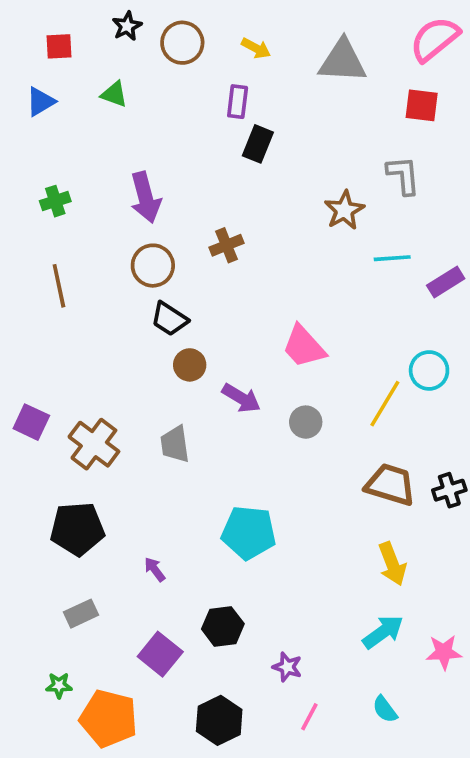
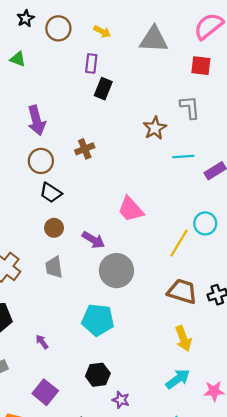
brown circle: (190, 365) -> (54, 228), moved
gray circle: (306, 422) -> (116, 271), moved, size x1.8
black hexagon: (223, 626) -> (98, 375), moved

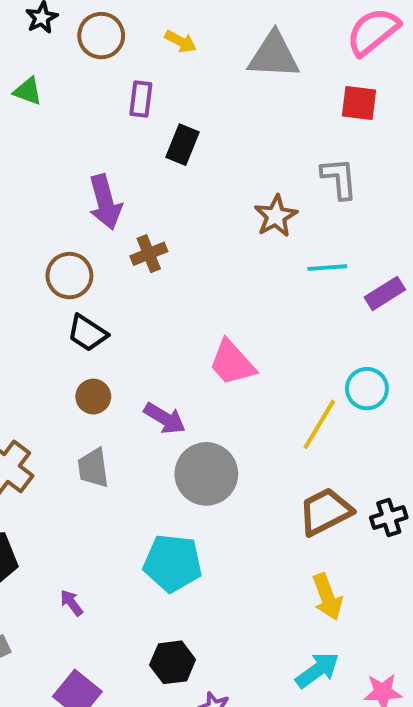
purple rectangle: (91, 63) -> (141, 99), moved
purple arrow: (36, 120) -> (105, 202), moved
brown trapezoid: (182, 291) -> (325, 512), turned -44

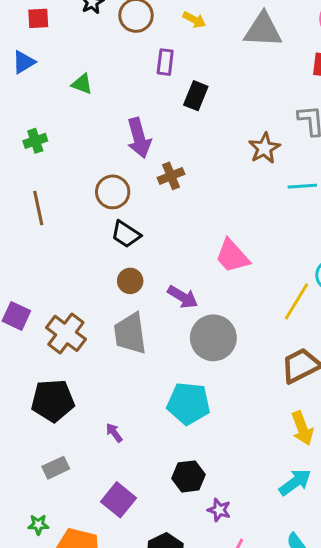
green triangle: (28, 91) -> (82, 84), moved
gray trapezoid: (93, 468) -> (130, 333), size x1.4

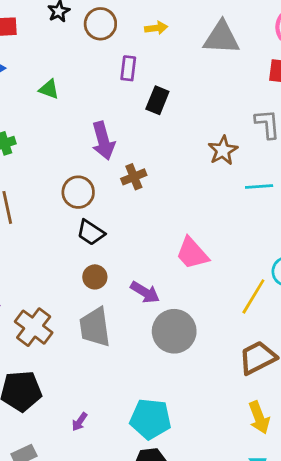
yellow arrow: (194, 20) -> (156, 28), turned -35
cyan pentagon: (189, 403) -> (151, 419), moved
purple arrow: (114, 433) -> (80, 422), turned -108

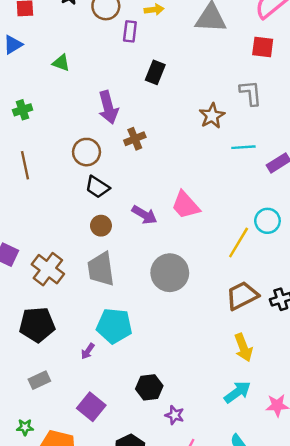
purple rectangle: (128, 68) -> (130, 31), moved
purple arrow: (145, 292) -> (144, 215), moved
cyan pentagon: (151, 419) -> (114, 326), moved

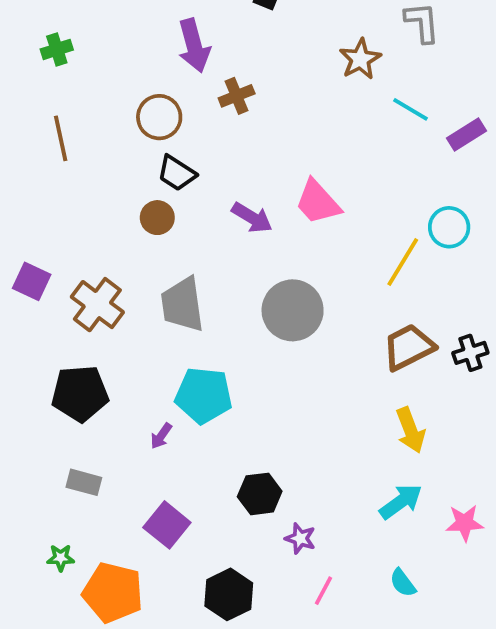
cyan line: (243, 147) -> (410, 109), turned 35
brown circle: (101, 226) -> (157, 218), moved
gray rectangle: (39, 380) -> (84, 482), turned 40

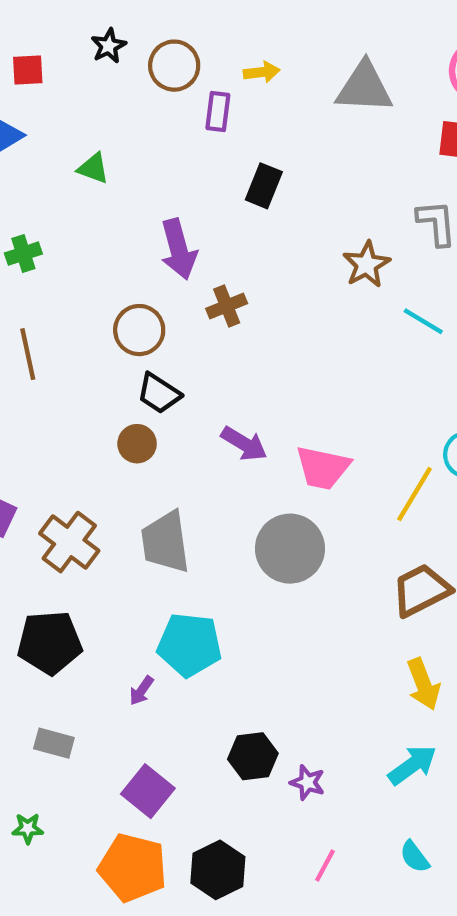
pink trapezoid: (318, 202) -> (323, 468), moved, turned -36
purple star: (300, 538) -> (307, 782), moved
orange pentagon: (113, 593) -> (133, 868), moved

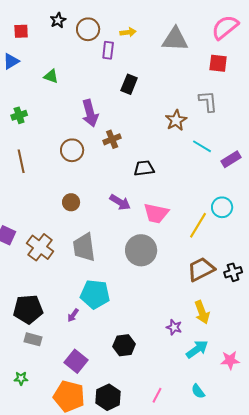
black trapezoid: (159, 393) -> (144, 168), moved, turned 140
black pentagon: (50, 643) -> (28, 309), moved
purple star: (307, 782) -> (174, 327), moved

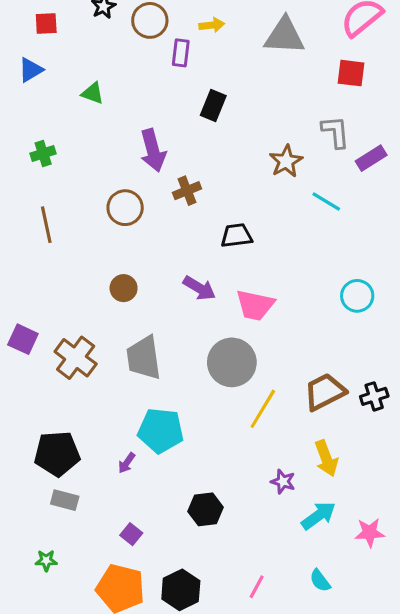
purple rectangle: (231, 159) -> (371, 158), moved
yellow line: (198, 225) -> (263, 409), moved
purple square: (76, 361) -> (131, 534), size x0.6

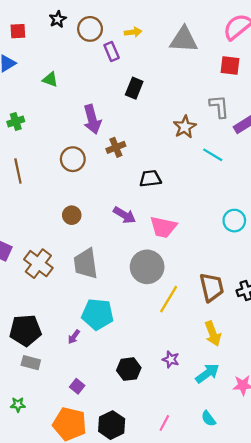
purple rectangle: (181, 53) -> (112, 52), turned -30
brown trapezoid: (325, 392) -> (212, 287), turned 104
purple star: (283, 482) -> (171, 359), moved

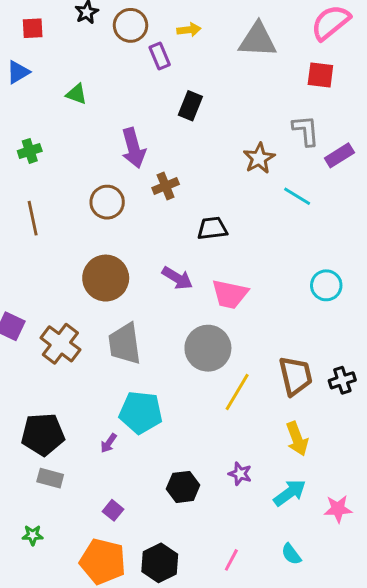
brown circle: (72, 215) -> (106, 278), size x1.8

